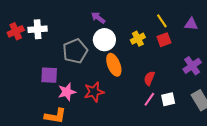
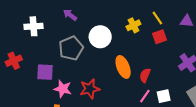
purple arrow: (98, 18) -> (70, 15), moved
red cross: (16, 31) -> (14, 61), moved
yellow cross: (138, 39) -> (133, 25), moved
orange ellipse: (114, 65) -> (123, 67), moved
pink star: (67, 92) -> (63, 89), turned 30

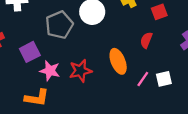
orange ellipse: (123, 67) -> (118, 61), moved
purple square: (45, 72) -> (30, 52), turned -30
red semicircle: (145, 75) -> (146, 40), moved

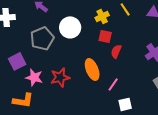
red square: (159, 12) -> (105, 36), moved, turned 32
white square: (164, 79) -> (125, 104), moved

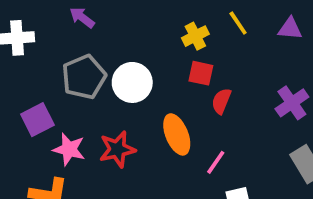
white circle: (70, 27) -> (132, 82), moved

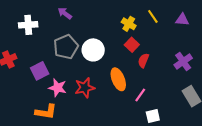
yellow cross: (195, 36) -> (129, 24), turned -32
red square: (201, 73) -> (132, 45), turned 32

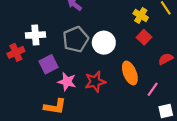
white cross: (28, 25) -> (35, 35), moved
red semicircle: (143, 60) -> (166, 59), moved, turned 40

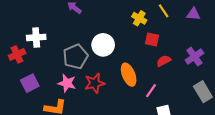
red square: (144, 37) -> (152, 40), moved, turned -32
gray pentagon: (76, 39) -> (75, 57), moved
purple square: (48, 64) -> (30, 83), moved

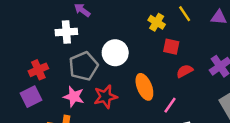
white cross: (36, 37) -> (66, 32), moved
red cross: (17, 54) -> (38, 70), moved

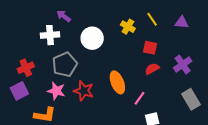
red square: (171, 47) -> (150, 48), moved
white circle: (115, 53) -> (92, 38), moved
red star: (105, 97) -> (84, 91), turned 30

